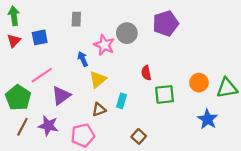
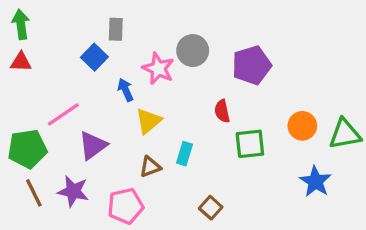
purple pentagon: (166, 23) -> (252, 65), moved
blue square: (40, 37) -> (94, 57), moved, turned -35
red triangle: (14, 41) -> (21, 62), turned 48
green pentagon: (18, 98) -> (27, 149), turned 30
brown line: (22, 127) -> (34, 193), turned -54

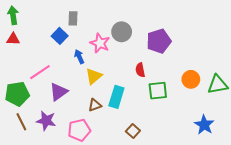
cyan rectangle: (184, 154) -> (116, 97), size x1.5
blue star: (315, 181) -> (204, 125), moved

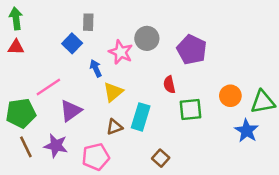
purple pentagon: (159, 41) -> (192, 50), turned -30
blue star: (204, 125) -> (247, 131), moved

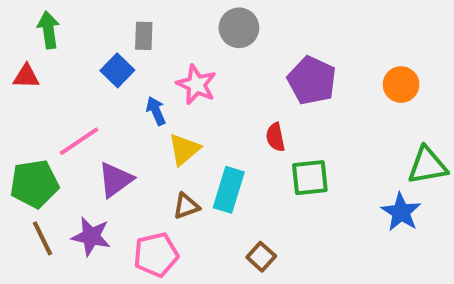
green arrow: (16, 18) -> (49, 30), moved
gray circle: (147, 38) -> (239, 28), moved
orange circle: (230, 96) -> (401, 85), moved

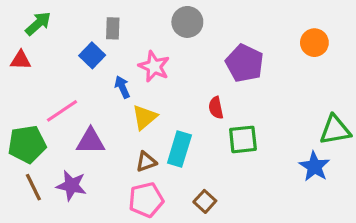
green arrow: (49, 30) -> (38, 24), turned 56
orange circle: (401, 85) -> (314, 43), moved
purple triangle: (115, 180) -> (91, 141), turned 36
pink pentagon: (156, 255) -> (146, 200), moved

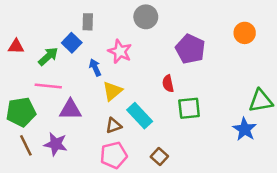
green arrow: (38, 24) -> (48, 56), moved
pink line: (62, 111) -> (48, 86), turned 40
cyan rectangle: (179, 149) -> (140, 116), turned -60

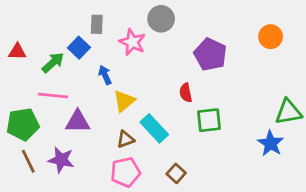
pink star: (120, 51) -> (132, 42), moved

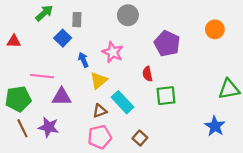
pink star: (132, 42) -> (113, 52), moved
green arrow: (53, 63) -> (44, 13), moved
blue star: (271, 143) -> (215, 126), moved

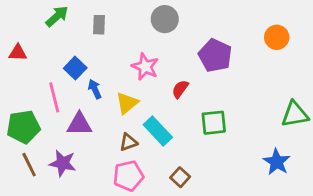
blue square: (63, 38) -> (75, 68), moved
blue arrow: (83, 60) -> (95, 89), moved
red semicircle: (147, 74) -> (180, 89), moved, turned 48
pink line: (42, 76) -> (54, 97), turned 70

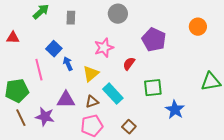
pink star: (145, 67) -> (104, 48), turned 30
purple triangle: (79, 124) -> (66, 100), moved
blue star: (277, 162) -> (175, 110), moved

